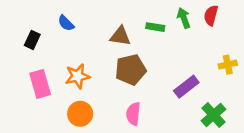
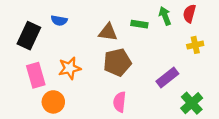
blue semicircle: (66, 23) -> (59, 21), turned -35
black rectangle: (32, 40) -> (29, 36), size x1.6
yellow cross: (228, 65) -> (195, 45), moved
orange circle: (80, 114) -> (53, 102), moved

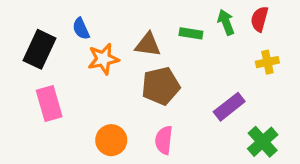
blue semicircle: (59, 21) -> (81, 29), turned 56
orange star: (70, 68) -> (103, 59), moved
orange circle: (53, 102) -> (111, 140), moved

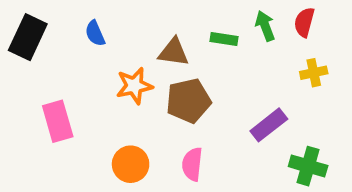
black rectangle: (40, 49) -> (28, 37), moved
orange star: (103, 59) -> (134, 86), moved
green cross: (263, 142) -> (308, 166), turned -32

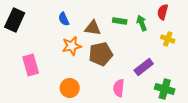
green arrow: (265, 26) -> (142, 23), moved
blue semicircle: (95, 33) -> (64, 19), moved
yellow cross: (314, 73) -> (168, 39), turned 32
pink semicircle: (192, 164) -> (119, 88), moved

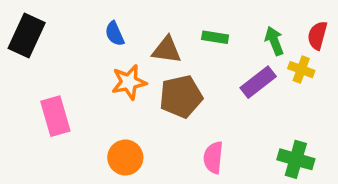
red semicircle: (163, 12) -> (317, 35), moved
green arrow: (142, 23) -> (274, 41), moved
purple rectangle: (144, 67) -> (258, 82), moved

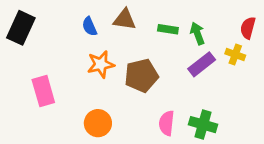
green arrow: (274, 41) -> (197, 33), moved
brown triangle: (167, 50) -> (125, 19), moved
green cross: (296, 159) -> (203, 125), moved

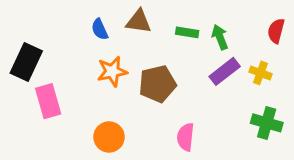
black rectangle: (21, 28) -> (26, 62), moved
yellow cross: (235, 54) -> (260, 73), moved
green cross: (203, 125) -> (267, 123), moved

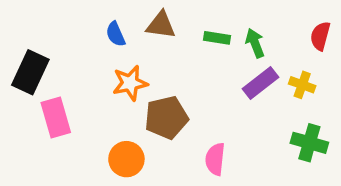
brown pentagon: (157, 84) -> (166, 117), moved

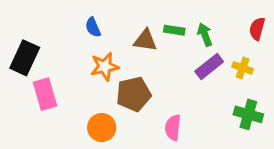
brown triangle: (161, 25) -> (145, 40), moved

